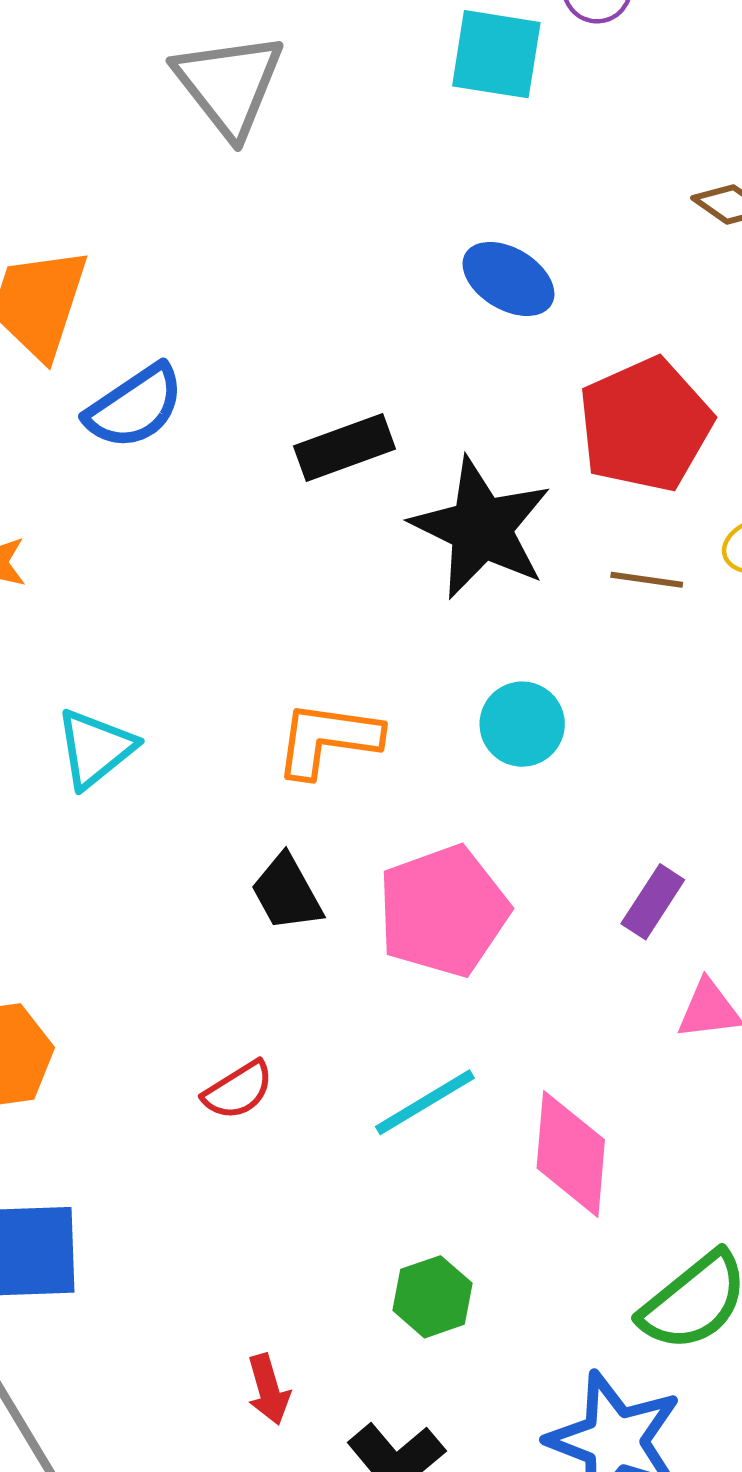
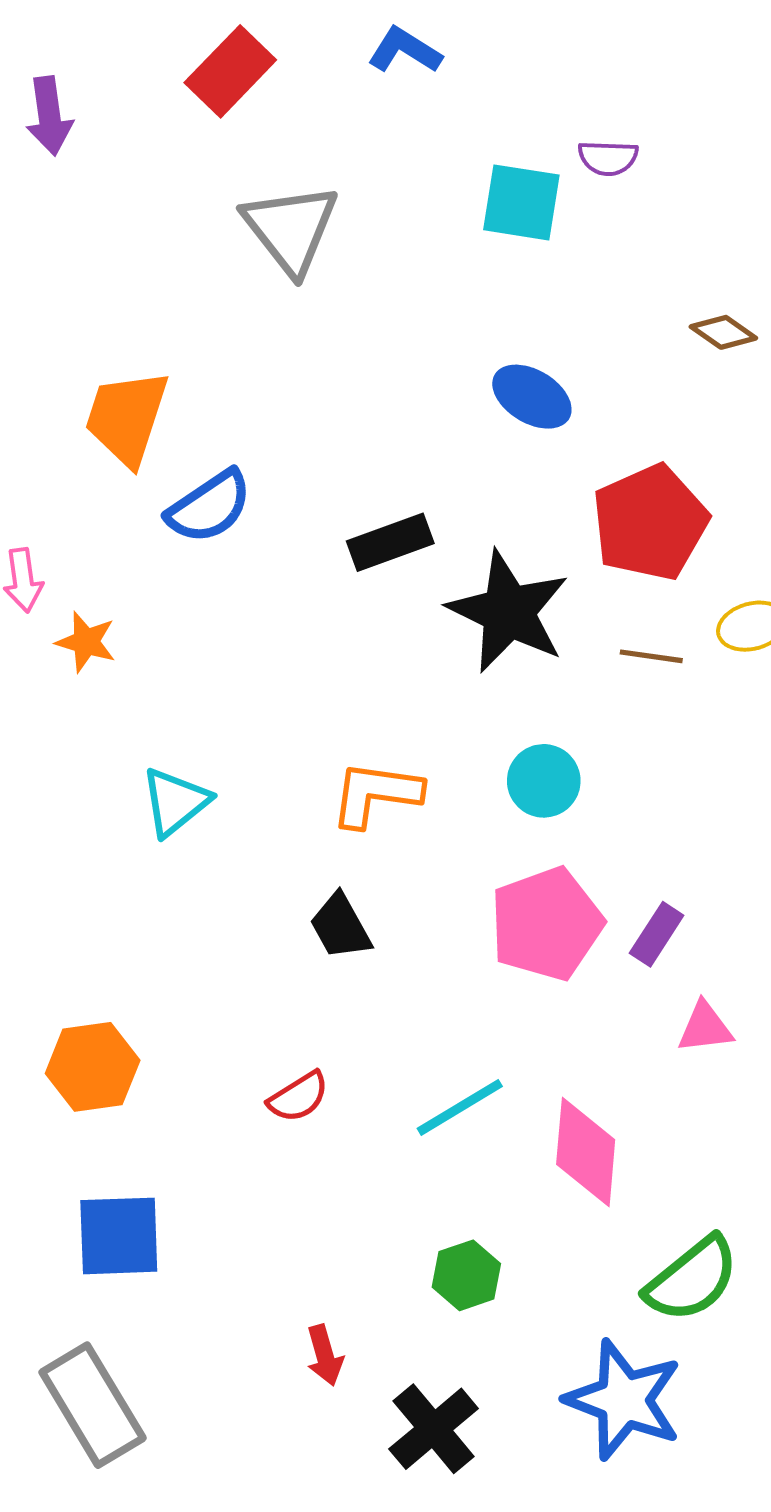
pink pentagon: (443, 911) -> (546, 924), moved

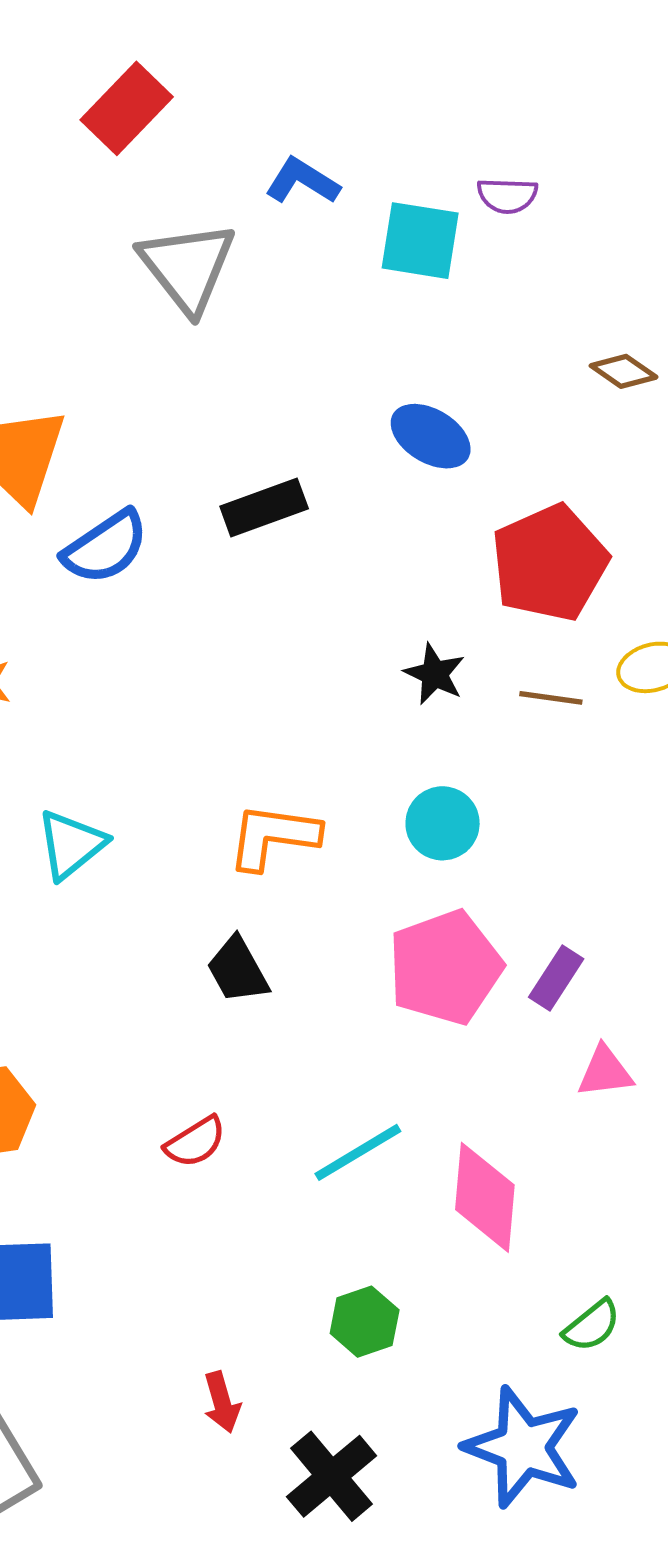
blue L-shape: (405, 50) -> (302, 181), moved
black rectangle: (390, 542) -> (264, 507), moved
black star: (508, 612) -> (435, 674), moved, size x0.5
green semicircle: (692, 1279) -> (592, 1326), size x0.6

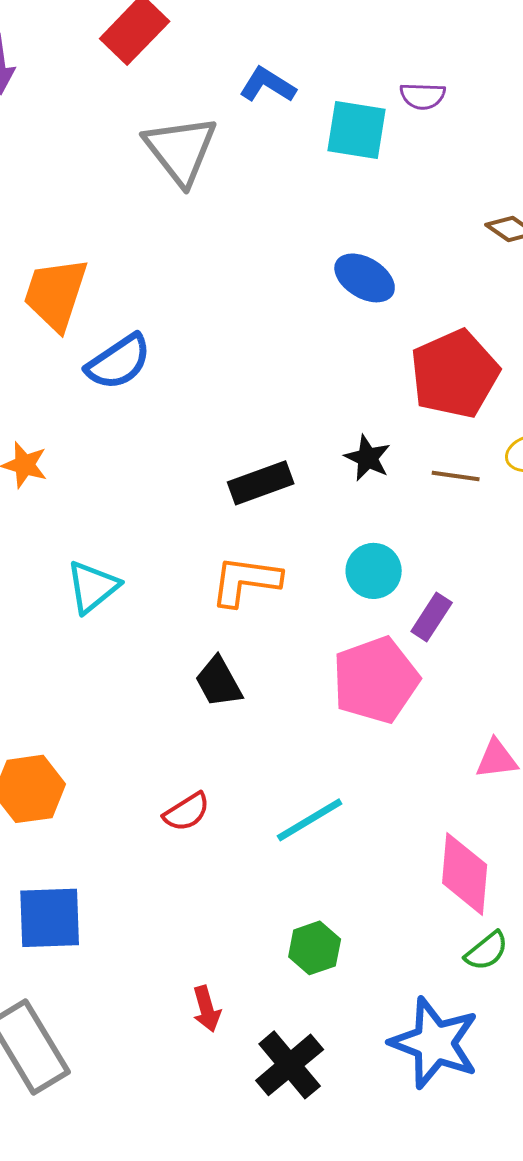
black rectangle: (264, 507) -> (261, 483), moved
purple rectangle: (556, 978) -> (432, 617), moved
pink diamond: (485, 1197) -> (465, 874), moved

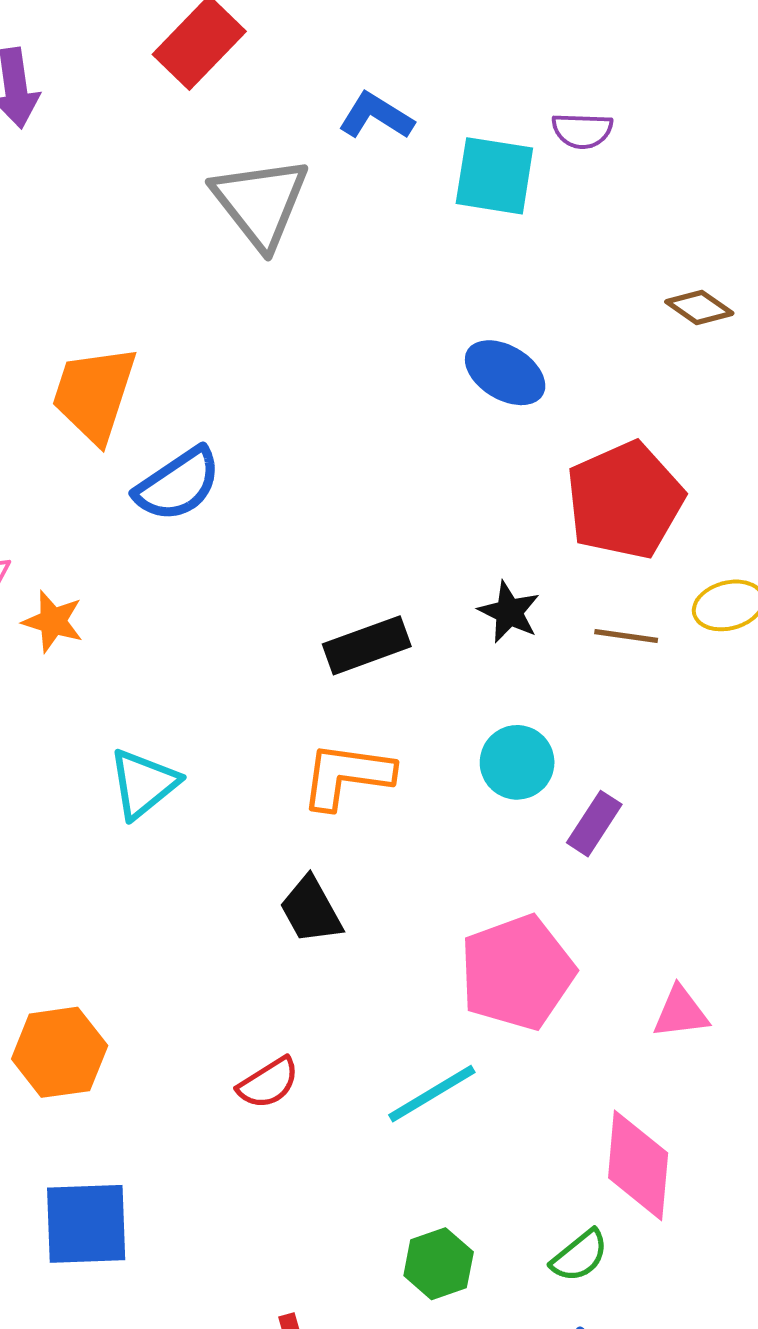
pink pentagon: (376, 680) -> (517, 973), moved
green semicircle: (487, 951) -> (580, 1256), moved

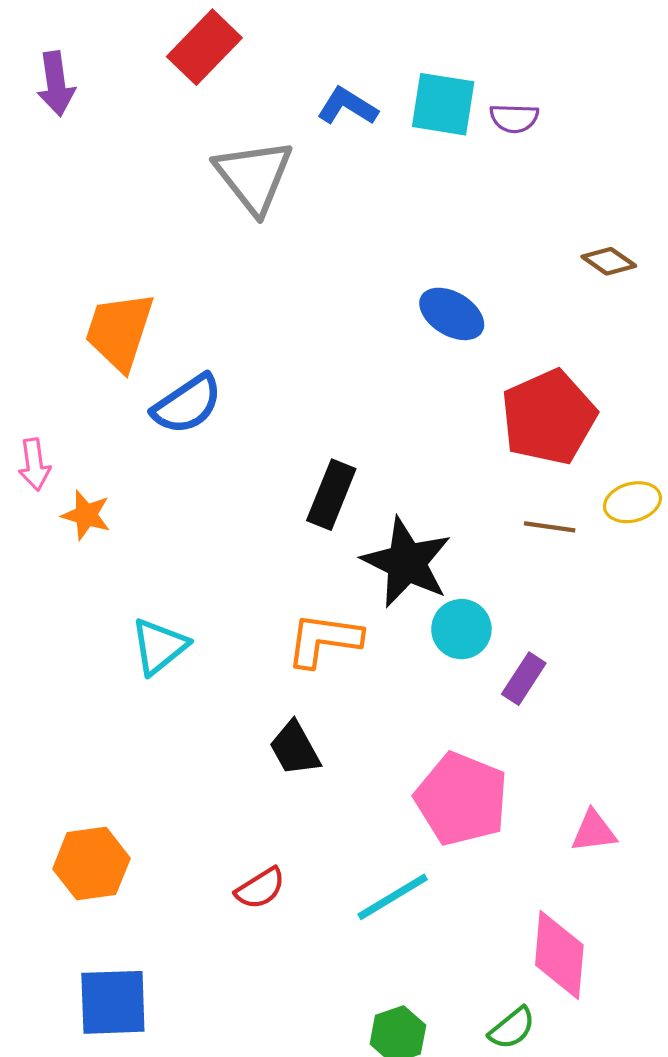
cyan square: (494, 176) -> (443, 104), moved
black star: (509, 612) -> (407, 562), moved, size x1.8
black rectangle: (367, 645) -> (331, 495), moved, turned -48
pink pentagon: (517, 973) -> (461, 799), turned -30

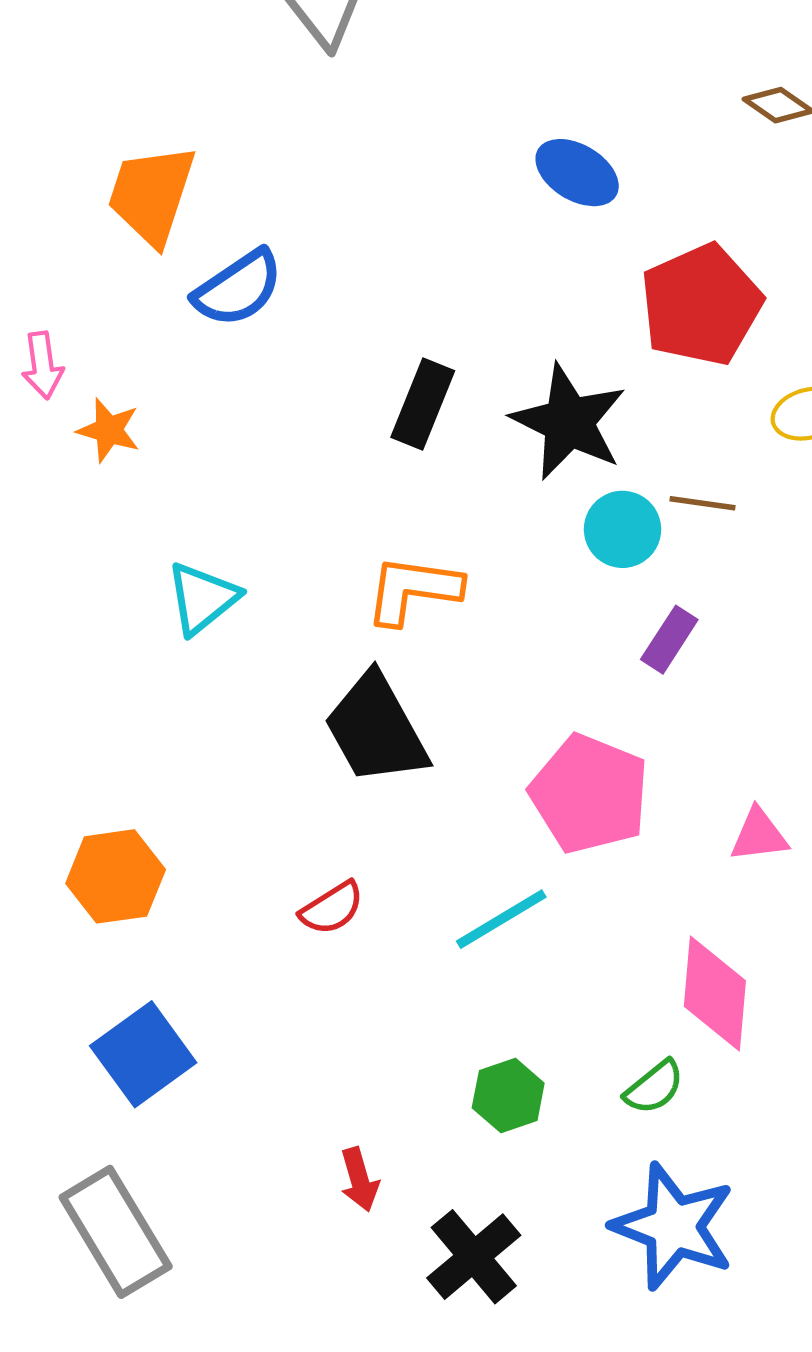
brown line: (550, 527) -> (702, 503), moved
black star: (407, 562) -> (569, 422), moved
cyan circle: (461, 629) -> (623, 529), moved
black trapezoid: (295, 748) -> (376, 729), size x1.6
blue square: (113, 1002) -> (143, 1054), turned -34

